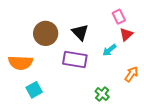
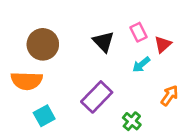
pink rectangle: (119, 17) -> (139, 32), moved
brown circle: (46, 33) -> (43, 44), moved
purple rectangle: (75, 60) -> (97, 97), moved, turned -55

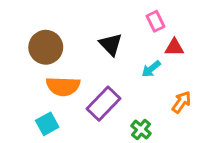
pink rectangle: (139, 32) -> (155, 21), moved
red triangle: (163, 44) -> (174, 47), turned 42
orange semicircle: (27, 81) -> (63, 86), moved

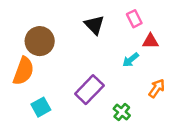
black triangle: (111, 44) -> (94, 25), moved
orange semicircle: (63, 86) -> (23, 71), moved, turned -72

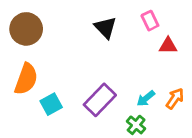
brown circle: (40, 41) -> (26, 29), moved
cyan arrow: (131, 60) -> (146, 98), moved
cyan square: (41, 107) -> (51, 104), moved

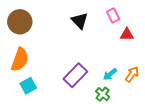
cyan square: (51, 104) -> (28, 86), moved

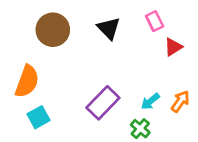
brown circle: (20, 22) -> (53, 30), moved
red triangle: (127, 34) -> (173, 47), turned -32

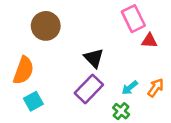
pink rectangle: (155, 21) -> (133, 19), size x1.5
black triangle: (109, 28) -> (94, 58), moved
red triangle: (173, 47) -> (149, 41), turned 35

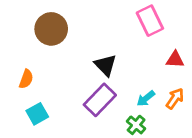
red triangle: (149, 41) -> (175, 60), moved
orange semicircle: (23, 70) -> (26, 79), size x0.6

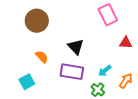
orange semicircle: (26, 79) -> (42, 57), moved, turned -64
orange arrow: (175, 98) -> (126, 81), moved
purple rectangle: (100, 100) -> (72, 72), turned 55

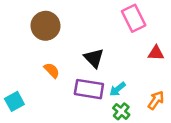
cyan arrow: (105, 71) -> (117, 89), moved
cyan square: (27, 82) -> (14, 101), moved

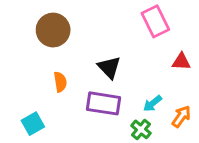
orange semicircle: (52, 70) -> (60, 82), turned 35
cyan arrow: (117, 89) -> (152, 103), moved
cyan square: (14, 101) -> (33, 124), moved

